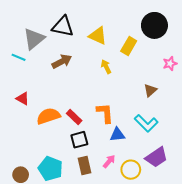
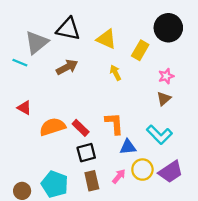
pink star: (170, 64) -> (166, 76), moved
yellow circle: (131, 170) -> (142, 170), moved

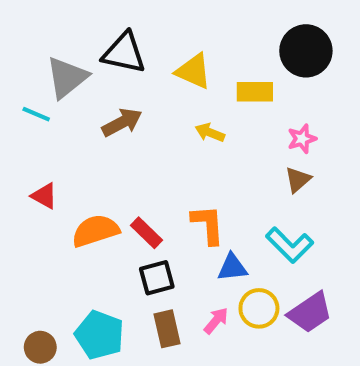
yellow rectangle: (140, 50) -> (255, 92), turned 60
yellow arrow: (115, 73) -> (210, 133), turned -42

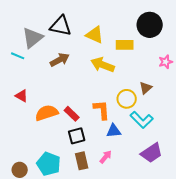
yellow arrow: (210, 133) -> (103, 65), size x1.6
pink star: (302, 139) -> (166, 62), moved
yellow circle: (259, 308) -> (127, 99), moved

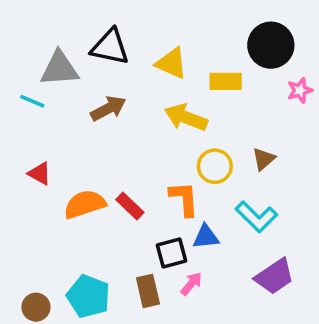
gray triangle: (33, 38) -> (59, 69), turned 35
pink star: (166, 62) -> (300, 90), moved
yellow circle: (127, 99) -> (215, 166), moved
black square: (77, 136) -> (171, 253), moved

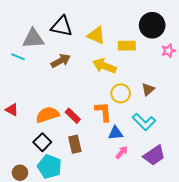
red triangle: (40, 173) -> (12, 110), moved
black square: (171, 253) -> (42, 142), moved, turned -30
pink arrow: (191, 284) -> (122, 152), moved
brown rectangle: (148, 291) -> (75, 144), moved

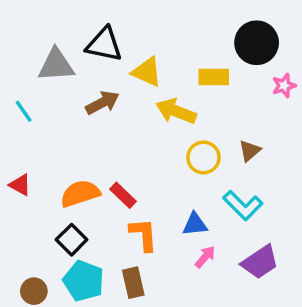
yellow triangle: (96, 35) -> (147, 72), moved
cyan line: (18, 57) -> (24, 111), moved, turned 32
orange L-shape: (103, 112) -> (143, 235), moved
brown rectangle: (75, 144) -> (133, 283), moved

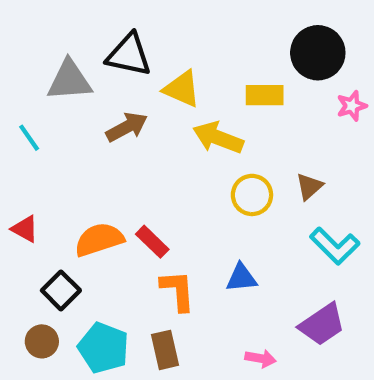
cyan L-shape: (243, 205) -> (335, 246), moved
black square: (72, 240) -> (61, 290), moved
pink arrow: (205, 257) -> (260, 358), moved, turned 60
brown circle: (34, 291) -> (42, 341), moved

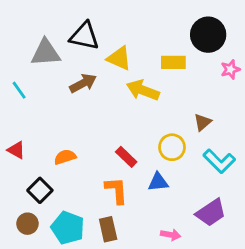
yellow circle: (252, 195) -> (172, 147), moved
orange semicircle: (99, 240) -> (65, 157), size x0.7
red rectangle: (152, 242) -> (126, 157), moved

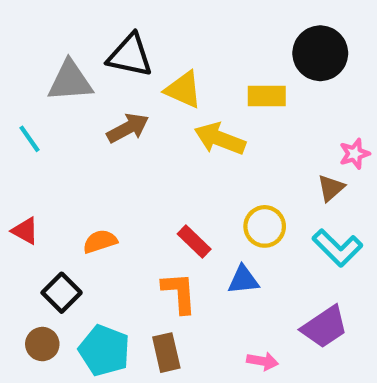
pink star: (230, 69) -> (354, 154), moved
brown triangle: (203, 122) -> (331, 188), moved

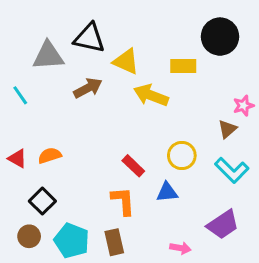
orange semicircle: (100, 241) -> (50, 155), moved

